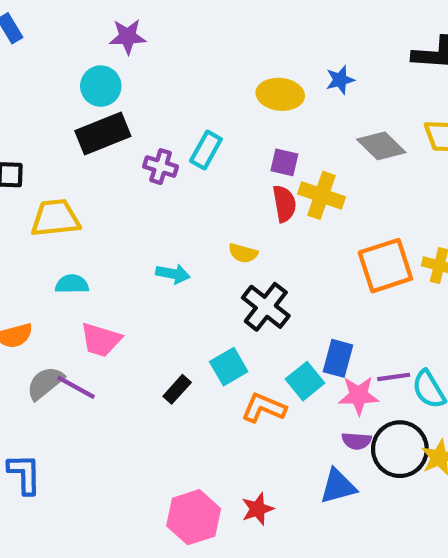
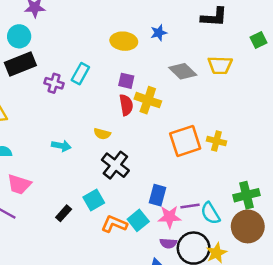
cyan square: (305, 381) -> (138, 220), moved

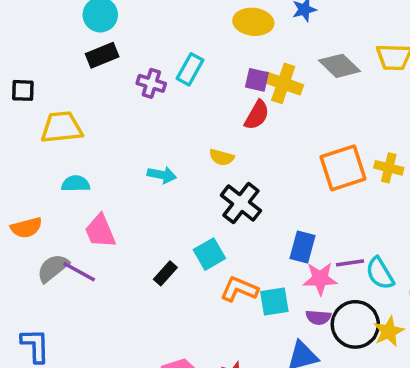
black rectangle: (20, 64) -> (102, 55), size x0.7
yellow cross: (148, 100) -> (283, 83), moved
red semicircle: (126, 105) -> (257, 115), turned 40
pink trapezoid: (19, 184) -> (100, 231), turned 50
cyan square: (138, 220) -> (274, 302), moved, turned 30

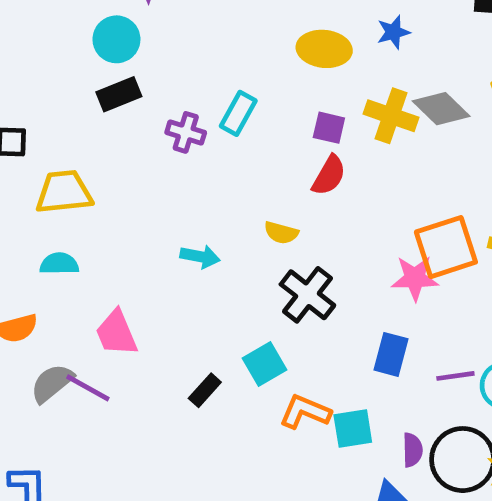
yellow cross: (283, 83) -> (391, 116), moved
cyan semicircle: (76, 184) -> (59, 264), moved
pink star: (320, 279) -> (415, 278), moved
purple semicircle: (318, 317) -> (412, 450), turned -95

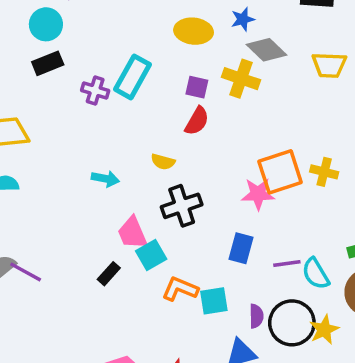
gray diamond: (441, 109) -> (266, 50), moved
cyan rectangle: (238, 113) -> (132, 77), size x1.4
black cross: (307, 295) -> (182, 206), turned 33
pink trapezoid: (116, 333) -> (132, 233), moved

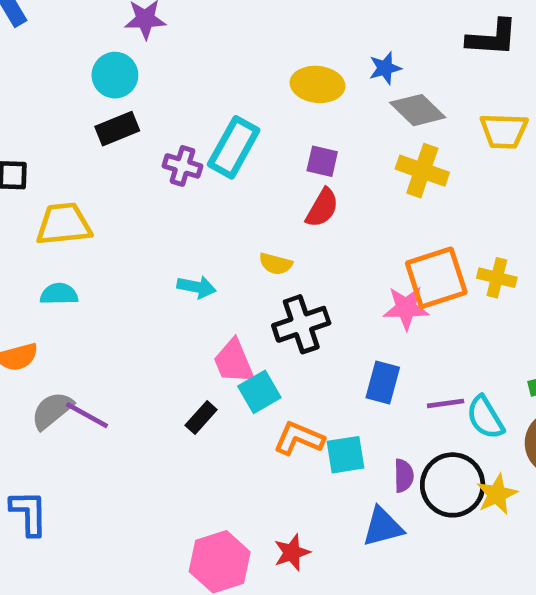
yellow cross: (241, 79) -> (422, 171), moved

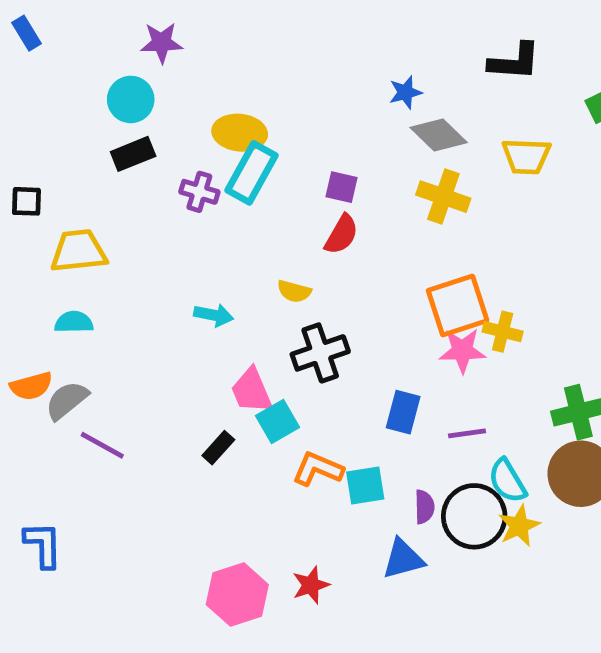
yellow ellipse: (318, 84) -> (240, 133), moved
yellow cross: (497, 278) -> (503, 332), moved
pink star: (406, 308) -> (462, 351), moved
gray semicircle: (52, 410) -> (67, 400), moved
cyan semicircle: (485, 417) -> (507, 481), moved

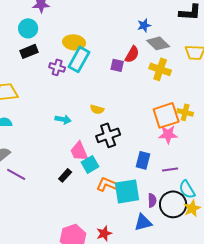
red semicircle: (342, 234) -> (132, 54), moved
yellow cross: (503, 332) -> (185, 112), moved
cyan square: (365, 486) -> (127, 191), size x1.5

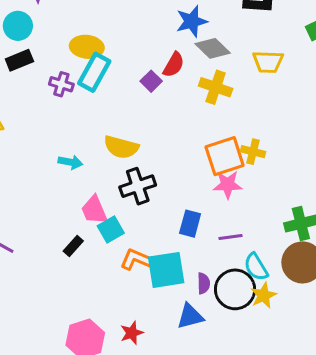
blue star: (144, 25) -> (192, 21), size x1.5
purple square: (117, 65) -> (151, 81), turned 32
yellow semicircle: (97, 109) -> (121, 147), size x1.6

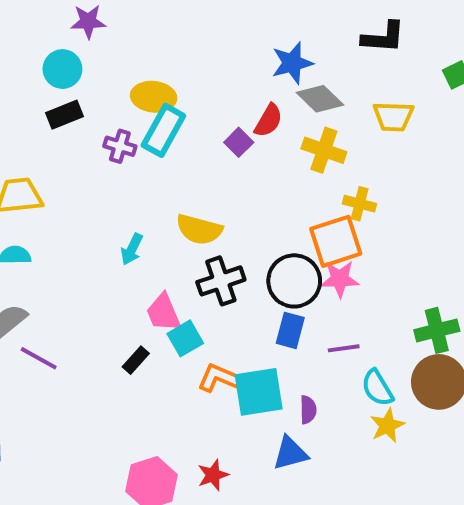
yellow cross: (253, 152) -> (360, 204), moved
cyan arrow: (70, 162) -> (132, 249), turned 105
black circle: (235, 289) -> (294, 281), moved

